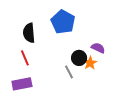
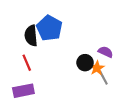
blue pentagon: (63, 22) -> (49, 28), moved
gray line: (69, 72) -> (103, 78), moved

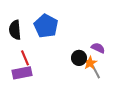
black semicircle: (31, 36) -> (15, 30), moved
purple rectangle: (23, 91) -> (22, 73), moved

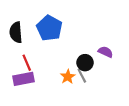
orange star: (90, 63) -> (68, 77), moved
gray line: (96, 72) -> (82, 76), moved

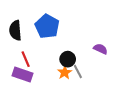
black circle: (85, 63) -> (68, 59), moved
purple rectangle: (23, 79) -> (23, 75), turned 30

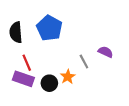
black circle: (68, 59) -> (49, 83), moved
gray line: (78, 71) -> (84, 62), moved

